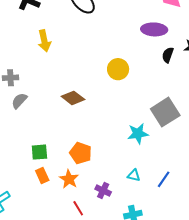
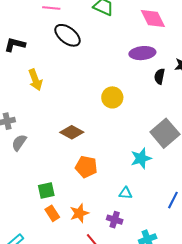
orange pentagon: (81, 153) -> (86, 167), moved
cyan triangle: (134, 175) -> (125, 193), moved
orange star: (69, 179) -> (79, 213), turned 30

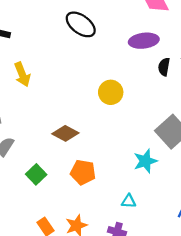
black ellipse: (68, 35) -> (81, 24), moved
green square: (46, 191) -> (36, 174), moved, turned -30

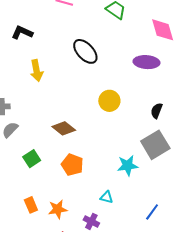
black ellipse: (81, 24) -> (85, 51), moved
black semicircle: (164, 67) -> (157, 111), moved

